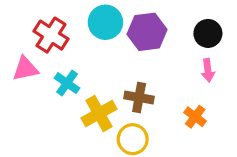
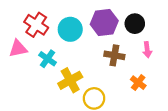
cyan circle: (105, 22) -> (70, 29), moved
black circle: (208, 33) -> (135, 24), moved
brown cross: (139, 98) -> (114, 55), moved

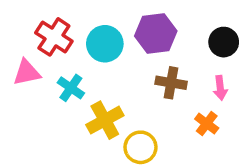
black circle: (135, 24) -> (224, 42), moved
pink arrow: (147, 50) -> (220, 88), moved

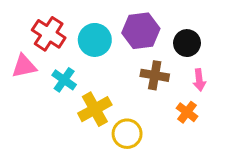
black circle: (224, 42) -> (187, 43), moved

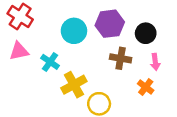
red cross: (49, 34) -> (20, 17), moved

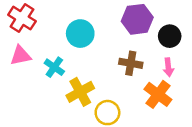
purple hexagon: (110, 24) -> (137, 19), moved
black circle: (146, 33) -> (170, 36), moved
orange cross: (146, 87) -> (158, 94), size x1.5

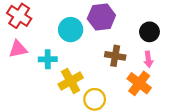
purple hexagon: (137, 19) -> (101, 17), moved
cyan cross: (54, 67) -> (48, 59), turned -36

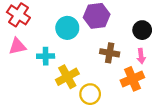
orange cross: (139, 83) -> (132, 79), turned 30

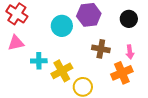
black circle: (142, 30) -> (129, 19), moved
cyan cross: (46, 56) -> (39, 61), moved

